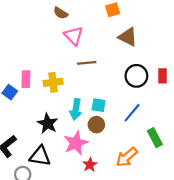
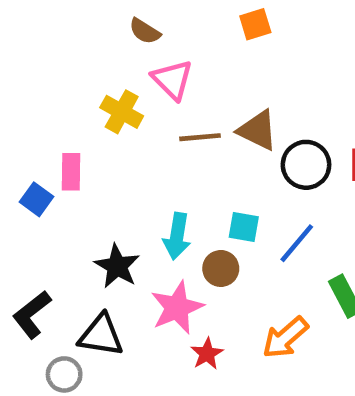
brown triangle: (128, 37) -> (258, 130), moved
yellow cross: (53, 82) -> (122, 112), moved, turned 36
cyan square: (99, 105) -> (244, 227), moved

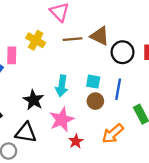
yellow cross: (122, 112) -> (36, 40), moved
blue line: (297, 243) -> (118, 89), turned -30
brown circle: (221, 268) -> (95, 101), moved

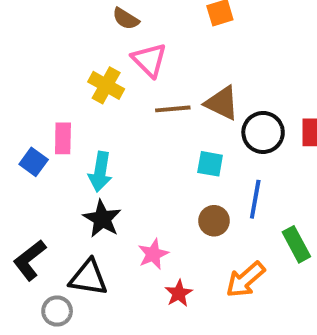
yellow cross: (36, 40) -> (106, 85), moved
cyan square: (93, 82) -> (210, 164), moved
cyan arrow: (62, 86) -> (100, 172), moved
pink star: (62, 120) -> (153, 254), size x0.7

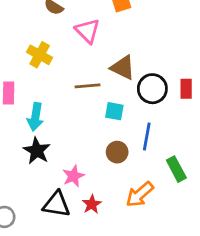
pink triangle: (149, 60) -> (88, 31), moved
brown line: (173, 109) -> (88, 86), moved
black triangle: (88, 278) -> (56, 204), moved

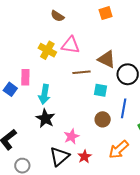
pink triangle: (88, 31) -> (70, 45), moved, turned -36
black triangle: (56, 204) -> (59, 157), turned -50

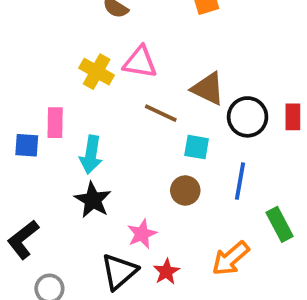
brown line: (81, 72) -> (161, 113), turned 30
blue square: (10, 89) -> (27, 145), turned -32
brown circle: (103, 119) -> (185, 190), moved

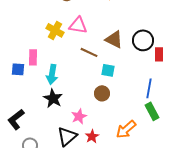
black circle: (248, 117) -> (143, 40), moved
blue line: (240, 181) -> (149, 88), moved

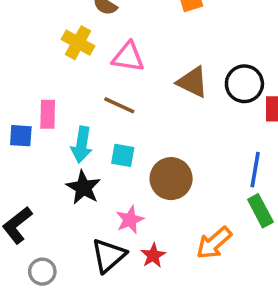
yellow cross: (55, 30) -> (78, 43), moved
brown line: (89, 52) -> (119, 105), moved
cyan square: (108, 70) -> (123, 155), moved
brown circle: (102, 93) -> (171, 179), size x1.5

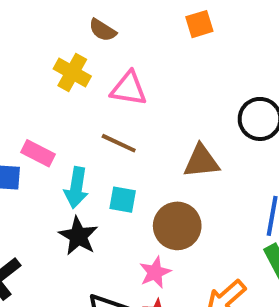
brown triangle: (193, 82) -> (201, 161), moved, turned -32
pink rectangle: (48, 114) -> (38, 153), turned -64
pink star: (130, 220) -> (155, 272), moved

